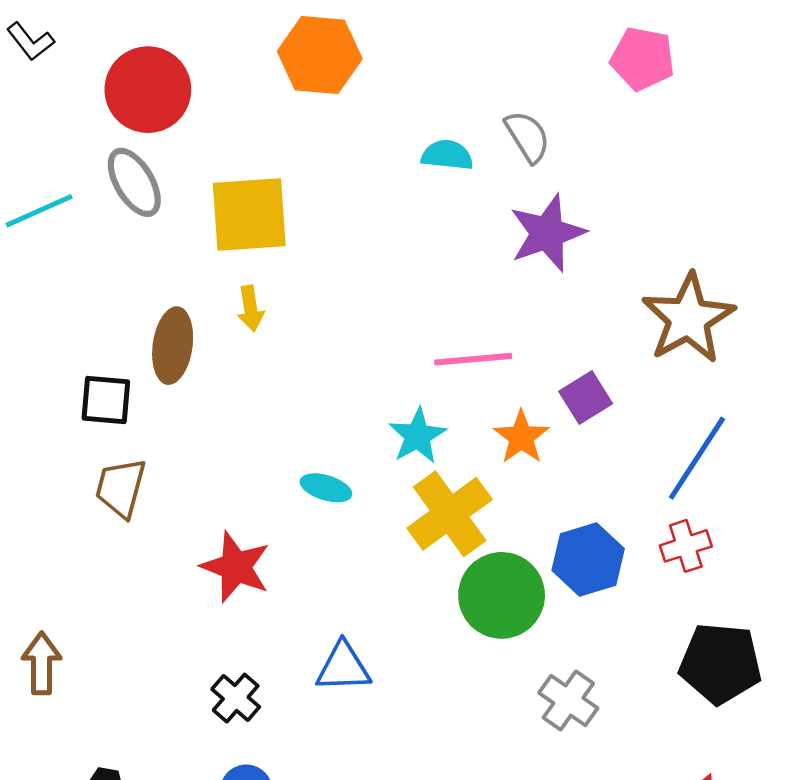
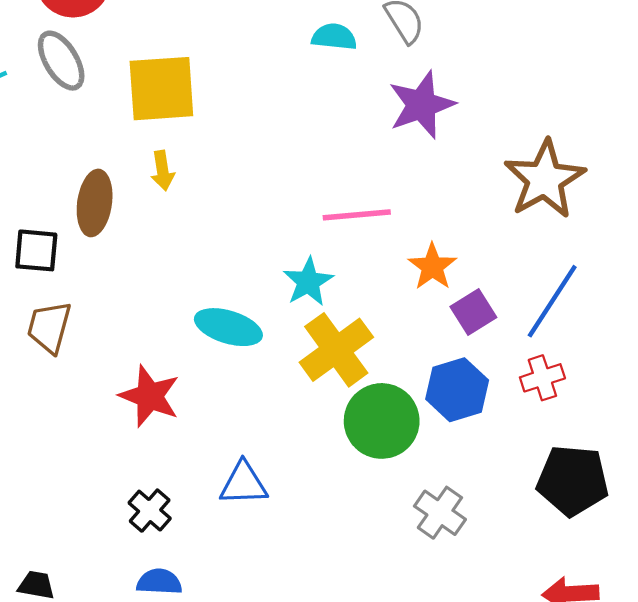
purple square: (586, 398) -> (473, 312), moved
orange star: (521, 437) -> (432, 267), moved
cyan ellipse: (326, 488) -> (228, 327), size x1.5

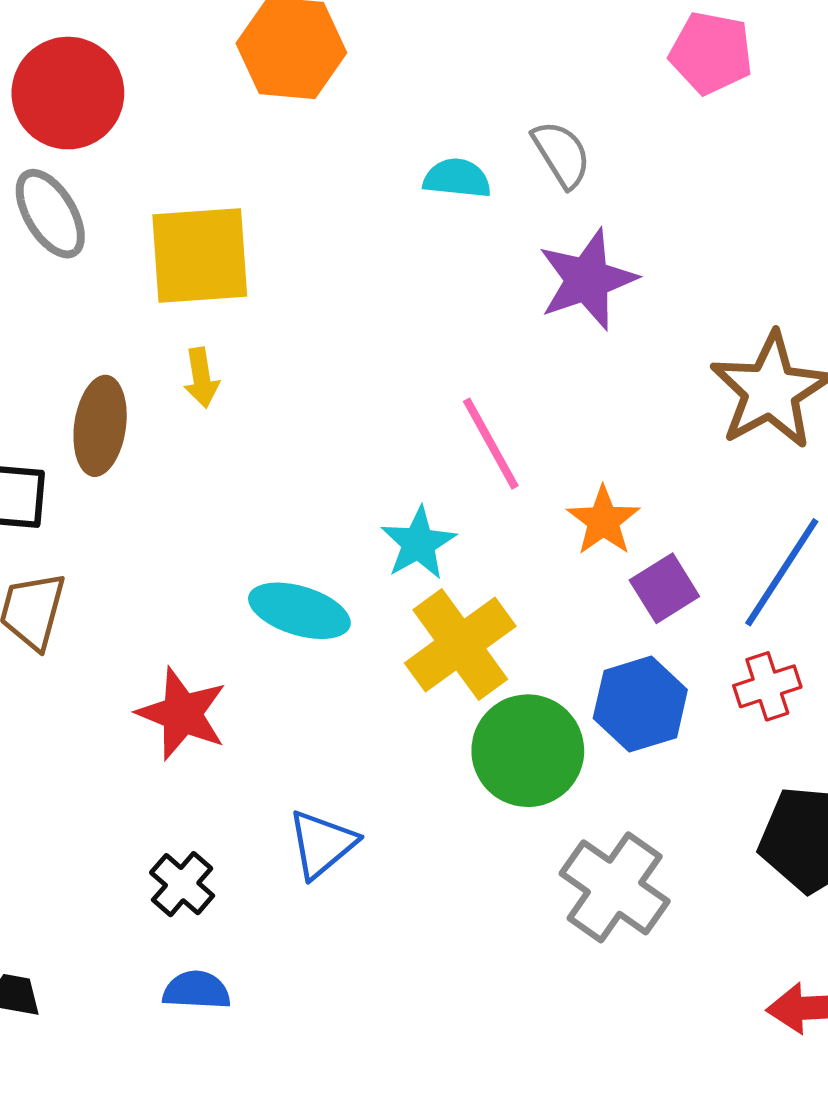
pink line: (357, 215) -> (491, 444), turned 66
blue triangle: (243, 484) -> (322, 844), turned -38
gray cross: (440, 513) -> (615, 887), size x1.4

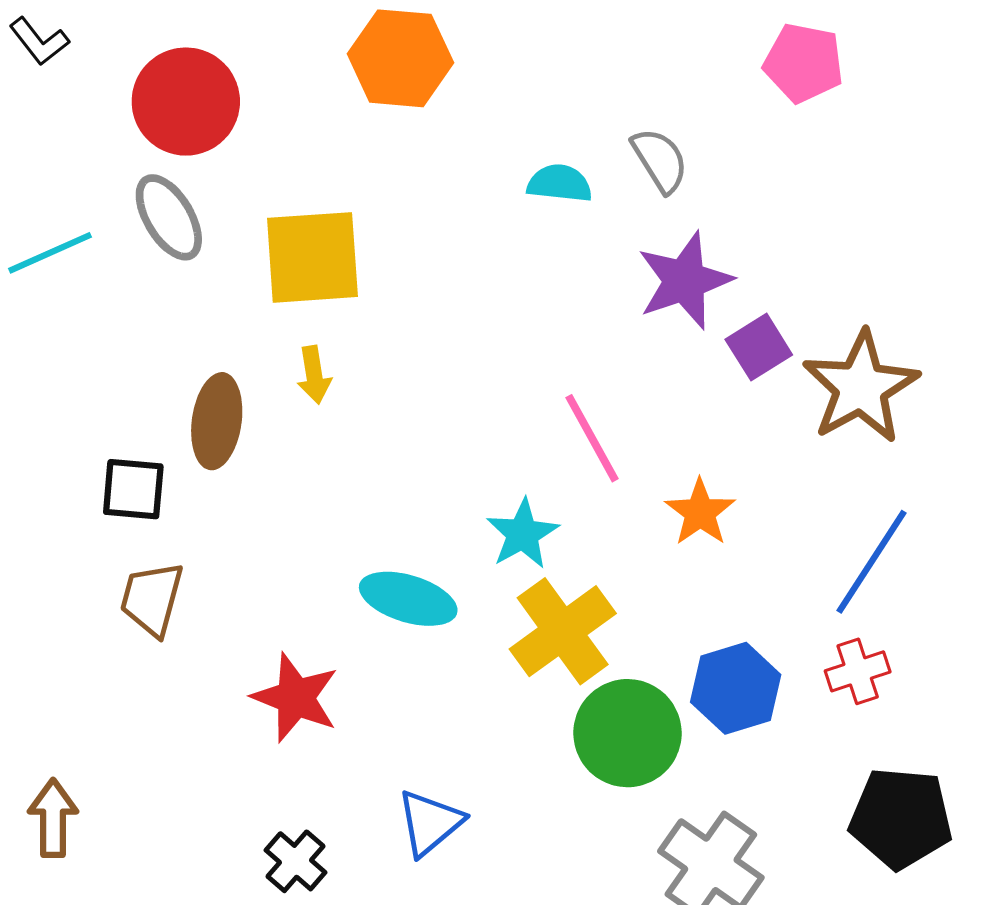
purple square: (664, 588) -> (759, 347), moved

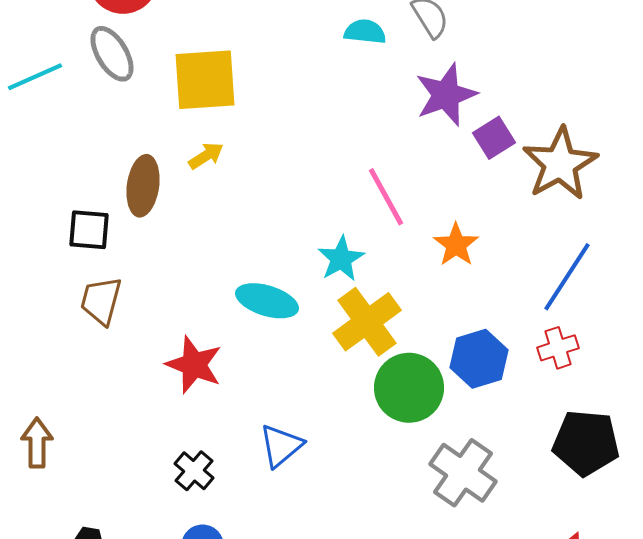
yellow arrow: (314, 375) -> (206, 156), turned -114

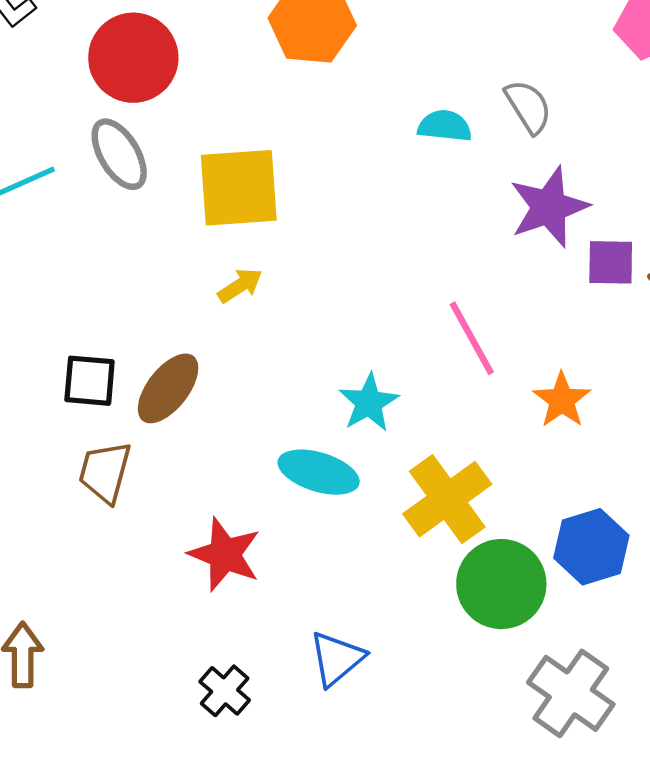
purple square: (494, 138) -> (611, 262), turned 33
brown ellipse: (143, 186) -> (168, 388), moved, turned 30
cyan star: (341, 259) -> (369, 403), moved

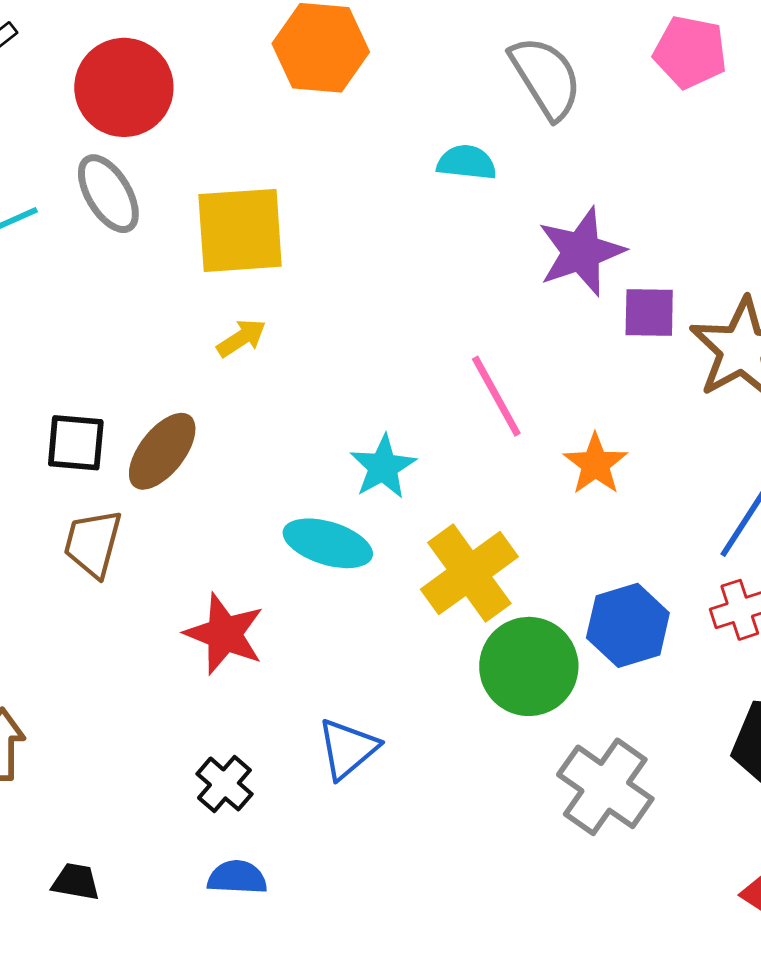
gray semicircle: (528, 107) -> (546, 78), moved, size x1.4

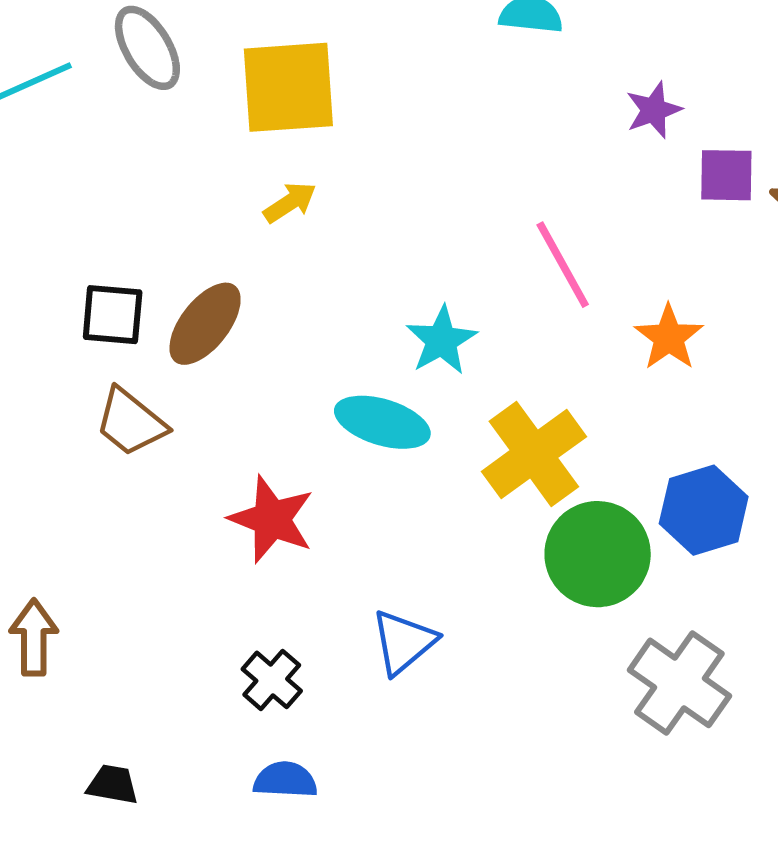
purple star: (581, 252) -> (654, 110), size x0.6
brown trapezoid: (93, 543) -> (131, 422), turned -66

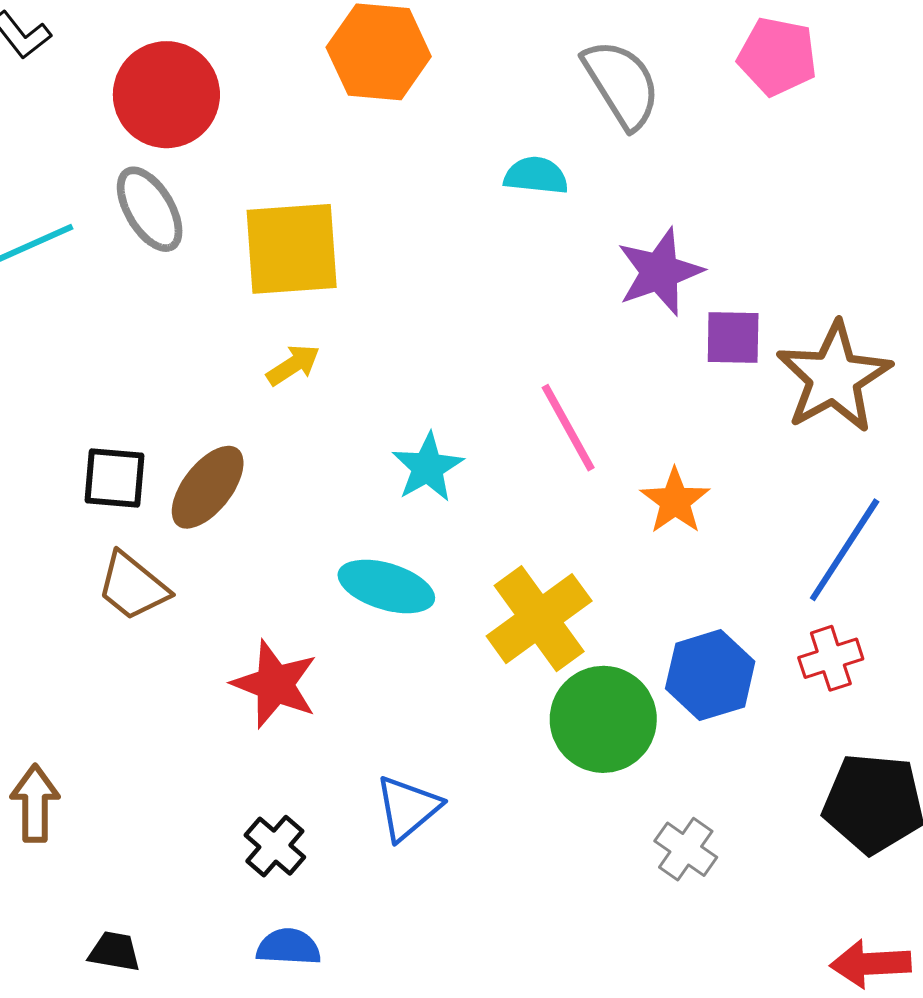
purple star: (654, 110) -> (660, 272), size x1.5
cyan star: (441, 340) -> (428, 467), moved
gray cross: (679, 683) -> (686, 849), size x0.6

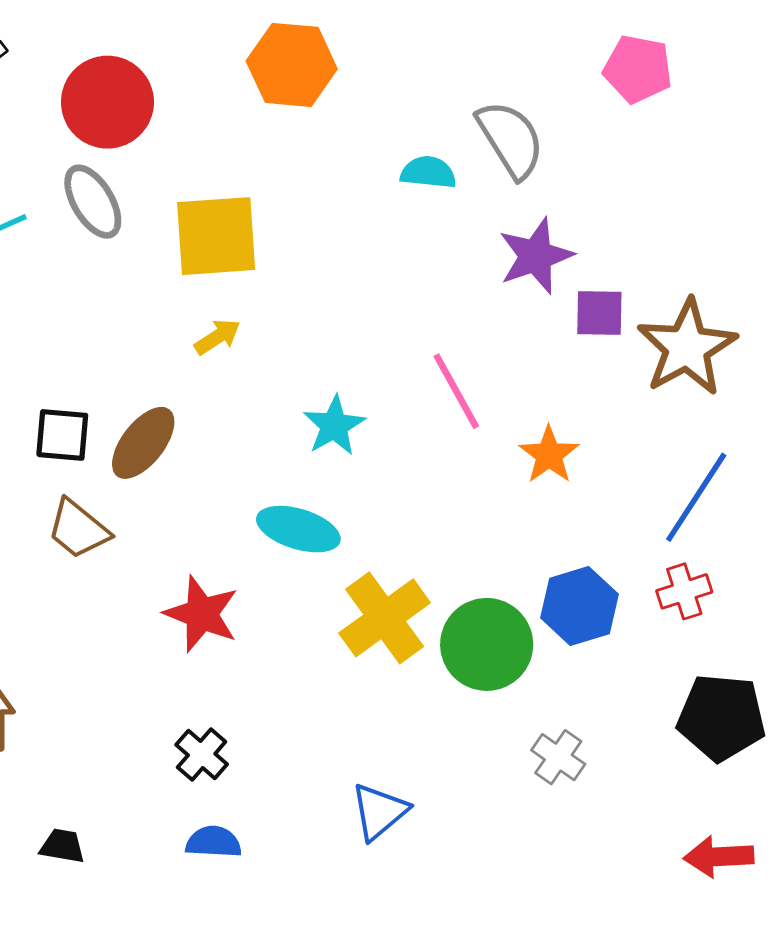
gray semicircle: (622, 84) -> (511, 139), moved
yellow cross: (539, 619) -> (385, 618), moved
blue triangle: (408, 808) -> (379, 812), moved

